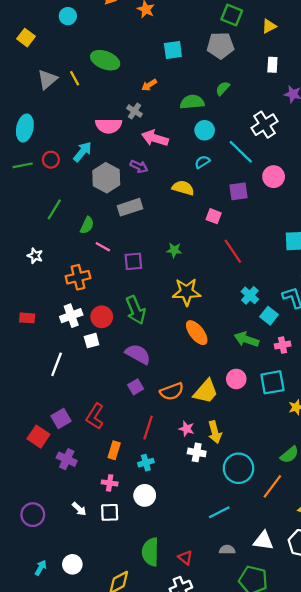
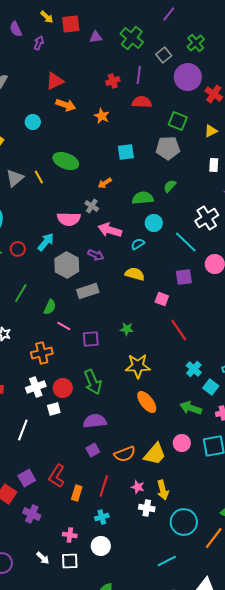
cyan semicircle: (202, 162) -> (138, 244), moved
purple semicircle: (138, 354) -> (95, 421), turned -35
orange rectangle: (114, 450) -> (77, 493), moved

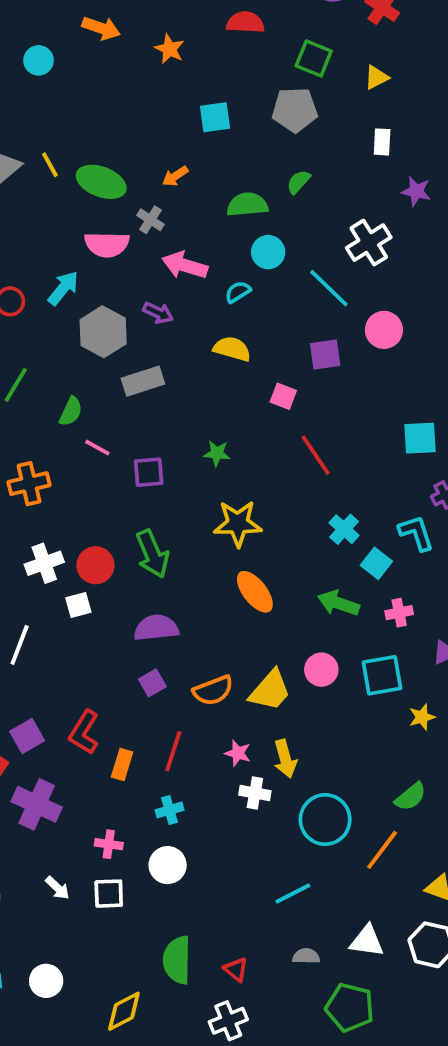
green ellipse: (66, 161) -> (101, 182), moved
orange cross: (42, 353) -> (29, 484), moved
purple cross: (32, 514) -> (37, 804), size x1.4

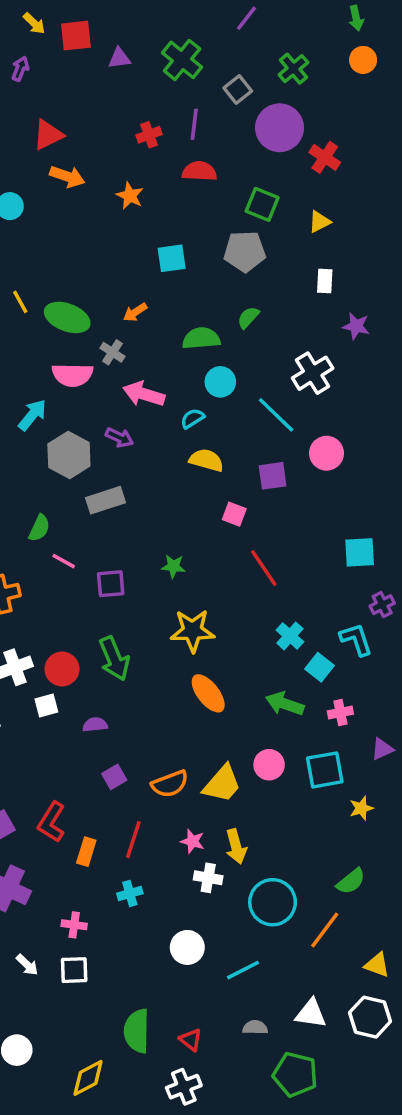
yellow semicircle: (232, 349) -> (206, 460), moved
purple semicircle: (156, 628) -> (95, 725), moved, size x0.6
white circle: (168, 865) -> (187, 947), moved

